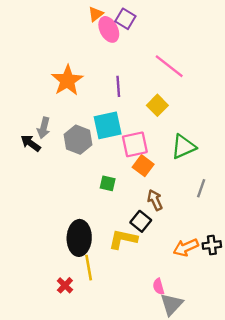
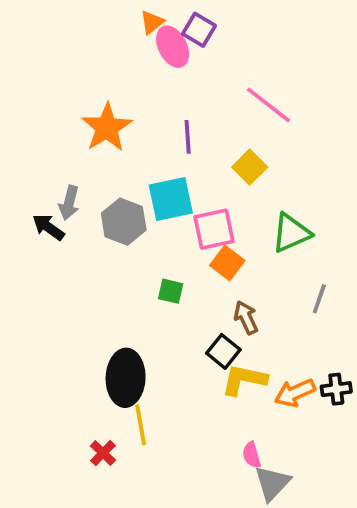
yellow L-shape: (123, 239) -> (244, 380), moved

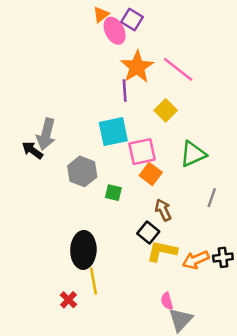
orange star: (107, 128) -> (137, 67), moved
gray arrow: (69, 203) -> (46, 134), size x1.4
gray hexagon: (124, 222) -> (82, 171), moved

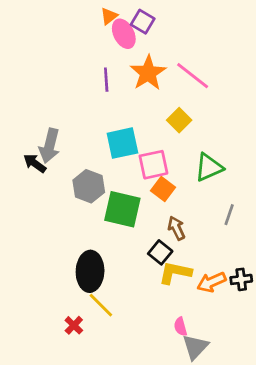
purple line: (125, 91) -> (106, 80), moved
green square: (113, 193) -> (122, 209), size x2.0
yellow line: (93, 281) -> (101, 305), turned -35

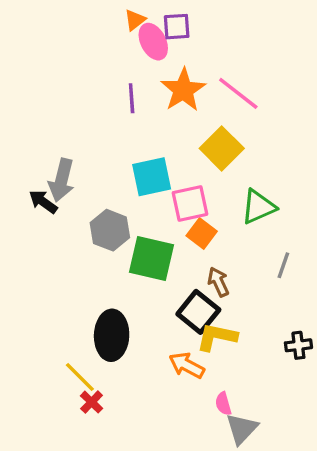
purple square: (143, 22) -> (177, 27), turned -35
yellow square: (179, 120) -> (222, 148), size x1.4
black square: (160, 252) -> (198, 312), size x1.4
orange arrow: (211, 282) -> (187, 365), moved, turned 52
yellow line: (101, 305) -> (80, 377), moved

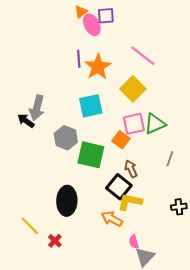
orange star: (183, 90) -> (98, 67), moved
pink square: (190, 203) -> (134, 124), moved
yellow line: (80, 377) -> (30, 226), moved

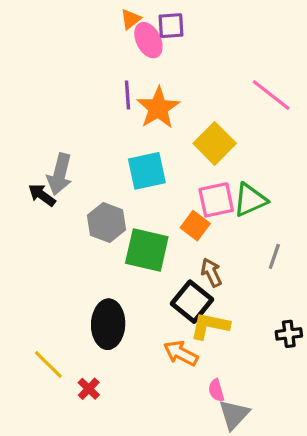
pink line: (143, 56) -> (271, 95), moved

